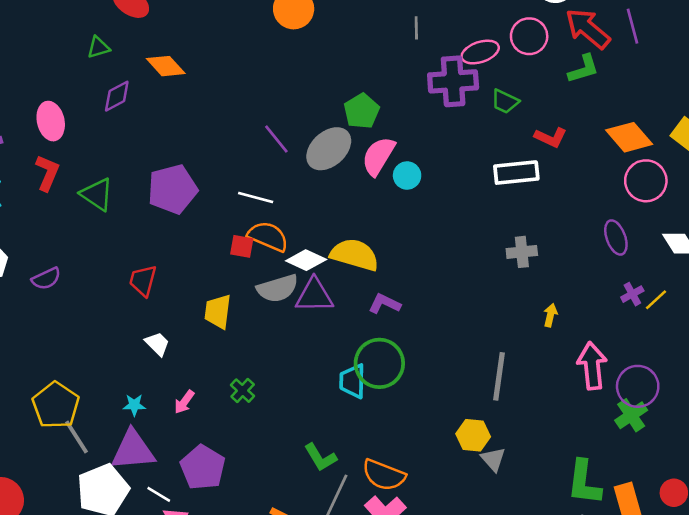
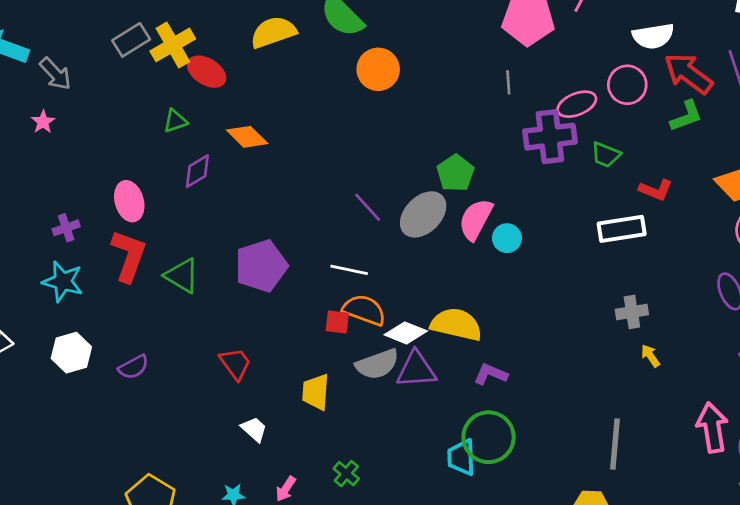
red L-shape: (47, 173) -> (129, 256), size x1.4
red trapezoid: (143, 281) -> (235, 364), turned 132
yellow arrow: (550, 315) -> (650, 356), moved, turned -45

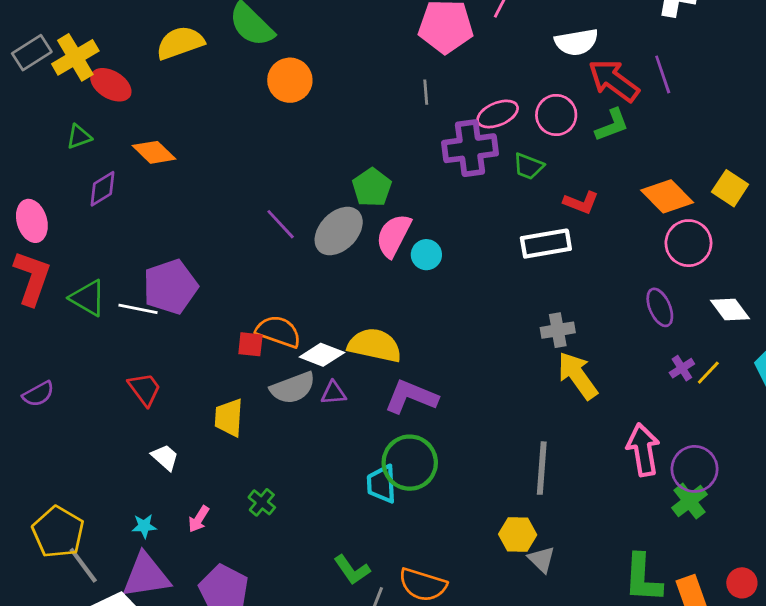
pink circle: (627, 85) -> (556, 115), moved
white line: (349, 270) -> (138, 309), moved
yellow arrow: (650, 356) -> (578, 376), size x2.0
purple triangle: (416, 370) -> (333, 393), size x0.6
purple L-shape: (491, 374) -> (411, 397), size x1.5

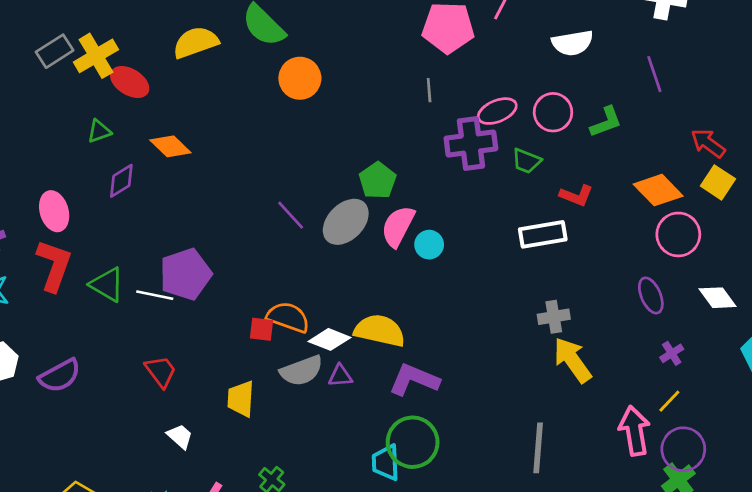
red arrow: (614, 81) -> (708, 143), moved, size x0.7
yellow line: (708, 373) -> (669, 401), moved
purple semicircle: (38, 394) -> (60, 376), size x1.4

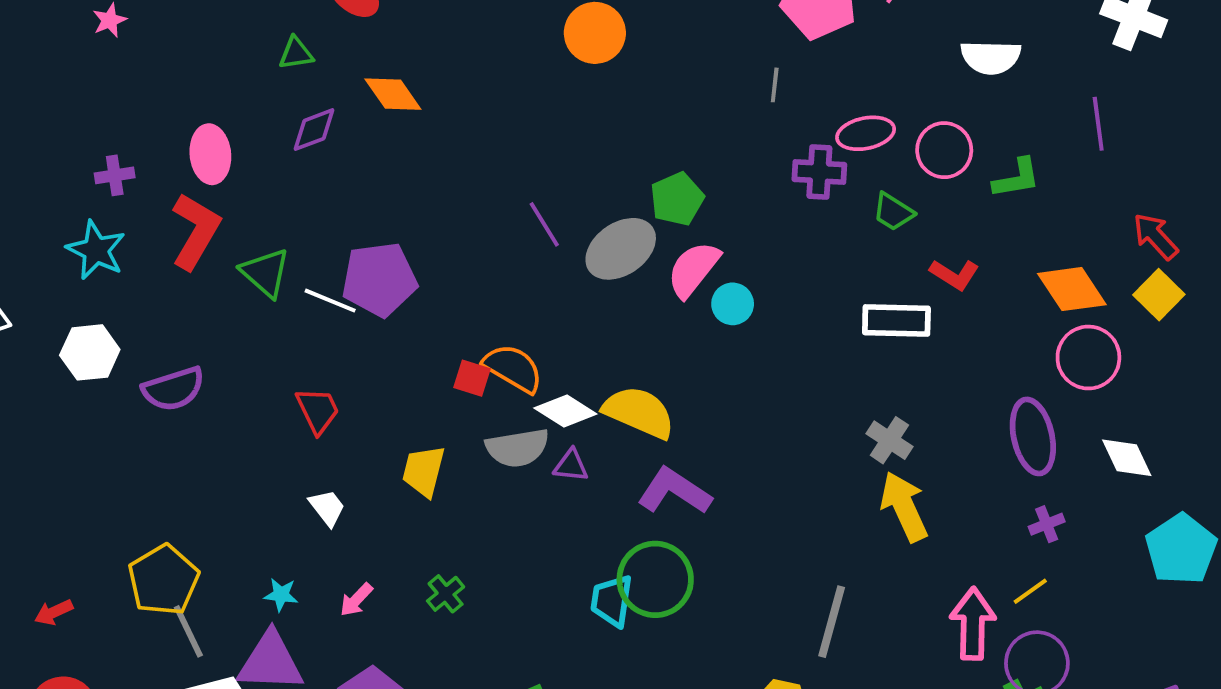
purple cross: (471, 143) -> (819, 172), size x0.7
purple ellipse: (651, 295) -> (1033, 436), size x1.4
gray cross: (554, 317) -> (889, 440), turned 32

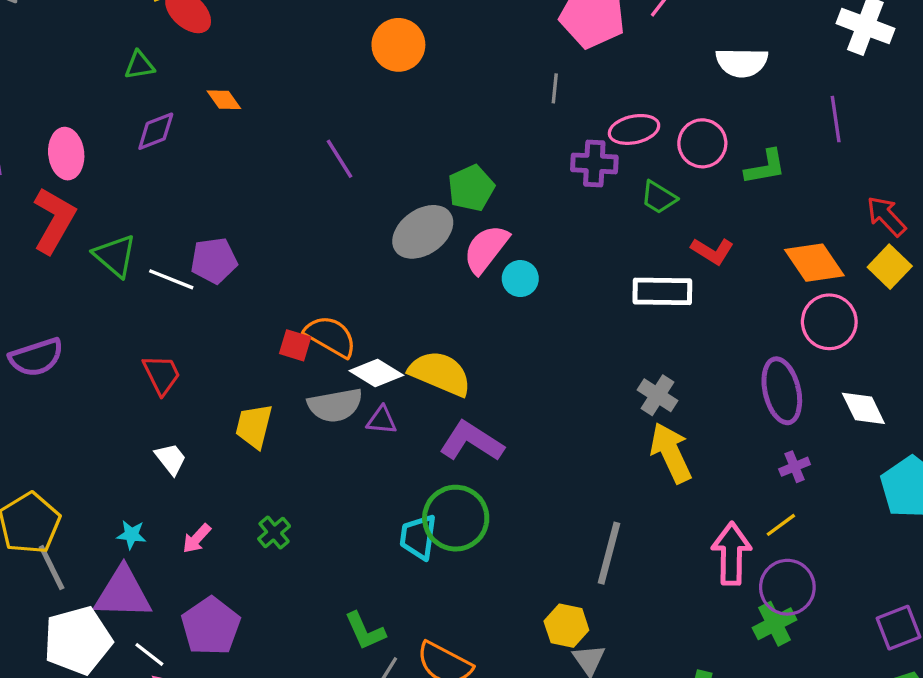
orange diamond: (393, 94) -> (224, 100), size x0.7
purple line: (544, 224) -> (339, 159), moved
purple pentagon: (379, 279) -> (214, 261), size x0.7

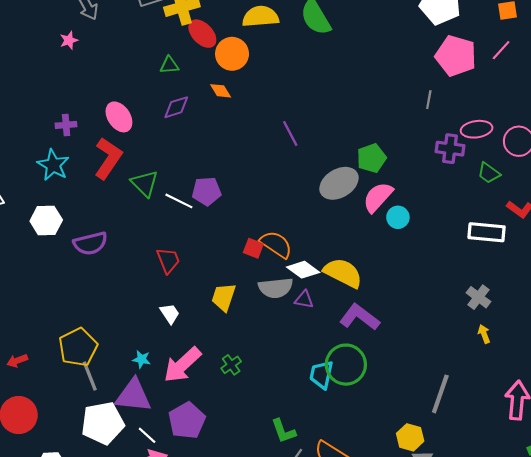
orange circle: (398, 45) -> (232, 54), moved
pink ellipse: (66, 154) -> (119, 117), turned -32
yellow arrow: (671, 453) -> (484, 334), size x0.5
pink arrow: (197, 538) -> (182, 365), size x2.0

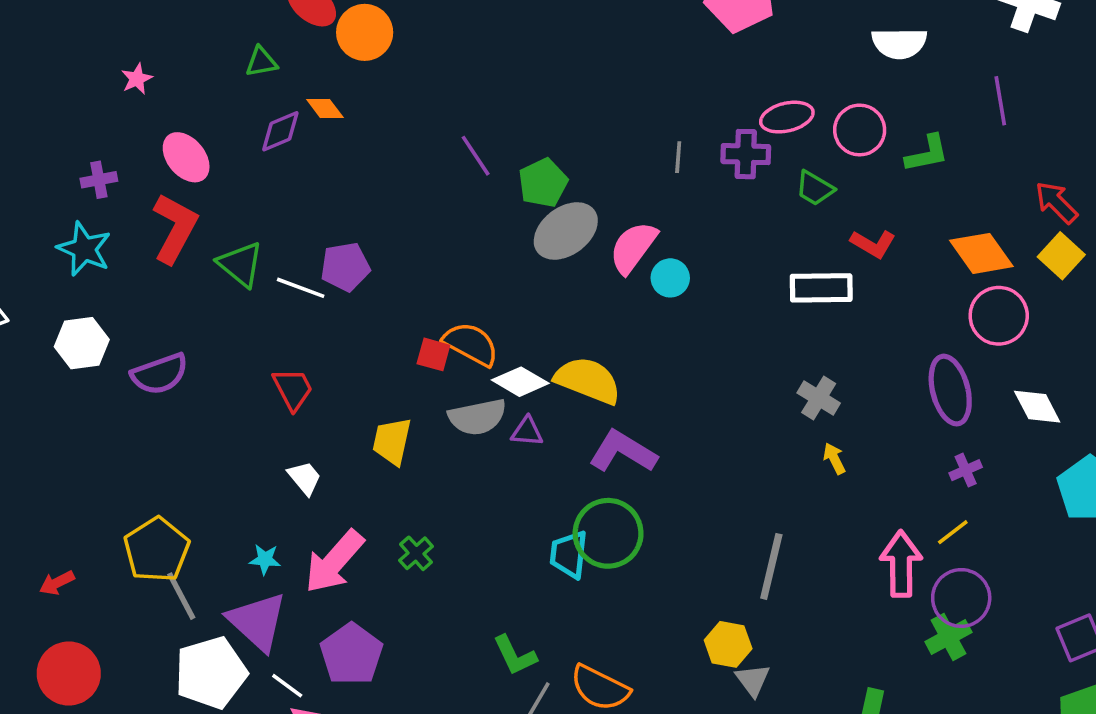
pink star: (69, 40) -> (137, 79), moved
orange diamond: (221, 91) -> (325, 108), moved
gray line: (429, 100) -> (678, 157), moved
green pentagon: (371, 158) -> (543, 183), moved
purple triangle: (133, 396) -> (257, 622), turned 42

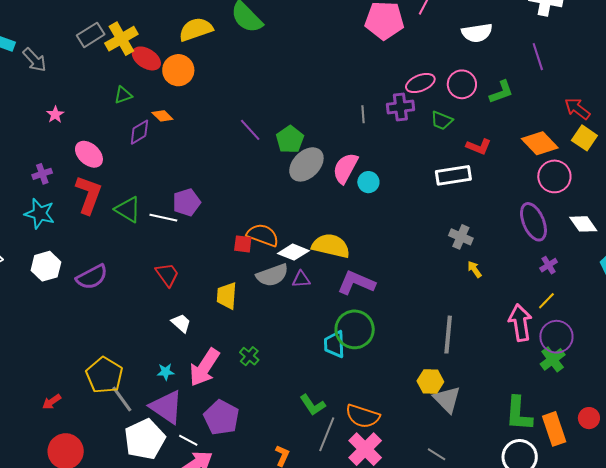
gray triangle: (753, 680) -> (447, 399), size x1.4

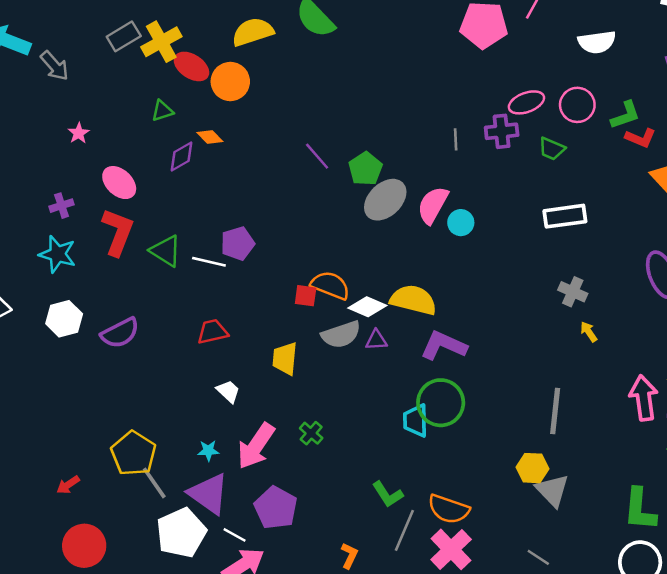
red L-shape: (479, 147) -> (641, 138), moved
red trapezoid: (167, 275) -> (212, 332), turned -68

